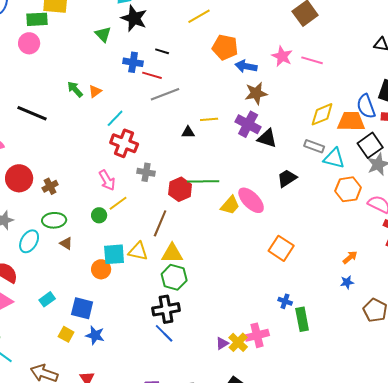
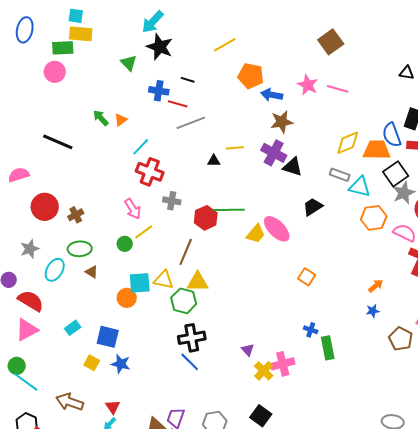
orange square: (281, 248) -> (307, 277), size x0.7
green hexagon: (174, 277) -> (184, 301), moved
purple triangle: (222, 343) -> (248, 350), moved, turned -40

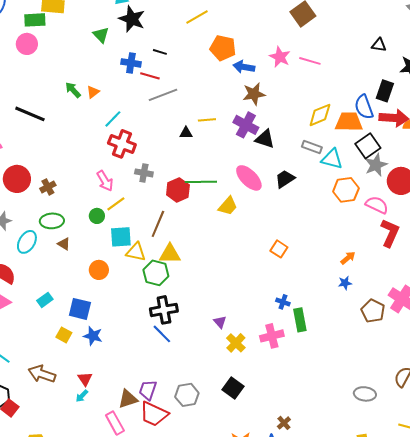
pink ellipse: (277, 229) -> (249, 178), moved
cyan square: (140, 283) -> (121, 237), moved
pink cross: (283, 364) -> (272, 336), moved

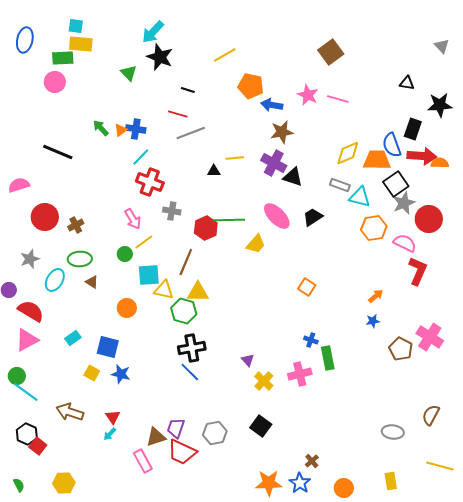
blue cross: (131, 63) -> (136, 129), moved

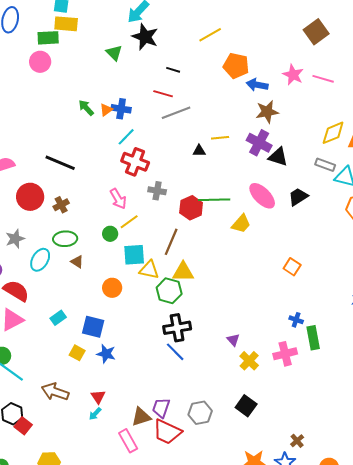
black line: (58, 152) -> (60, 163), moved

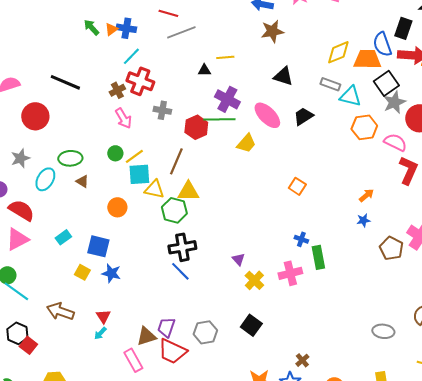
purple cross: (259, 143) -> (227, 99), moved
brown cross: (61, 205) -> (117, 90), moved
yellow line: (129, 222) -> (134, 156), moved

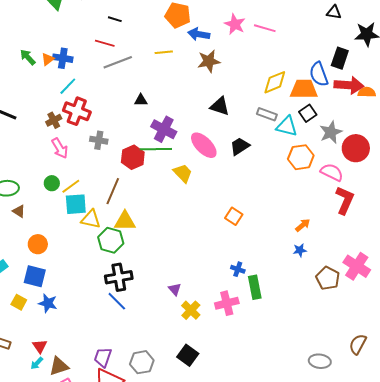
yellow line: (225, 57) -> (164, 52), moved
black square: (386, 83) -> (308, 113), moved, size x0.7
yellow trapezoid: (246, 143) -> (183, 173), turned -85
orange circle: (117, 207) -> (38, 244), moved
brown triangle: (146, 336) -> (59, 366), moved

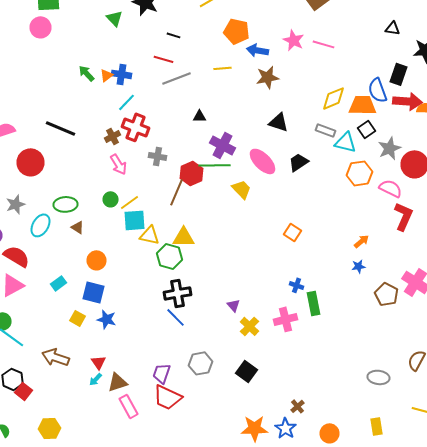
brown line: (113, 191) -> (176, 192), moved
gray hexagon: (142, 362) -> (200, 363), moved

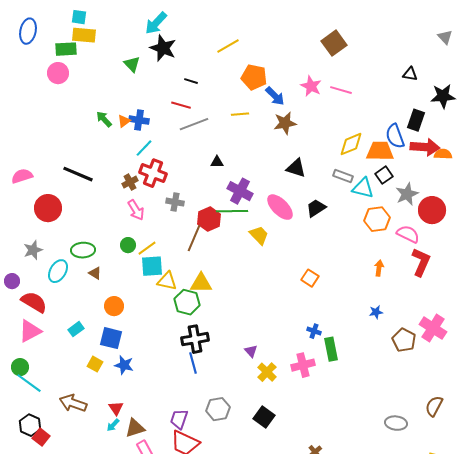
blue arrow: (258, 50) -> (275, 96), turned -145
orange arrow: (362, 241) -> (379, 268), moved, turned -42
blue line: (176, 317) -> (193, 363), turned 30

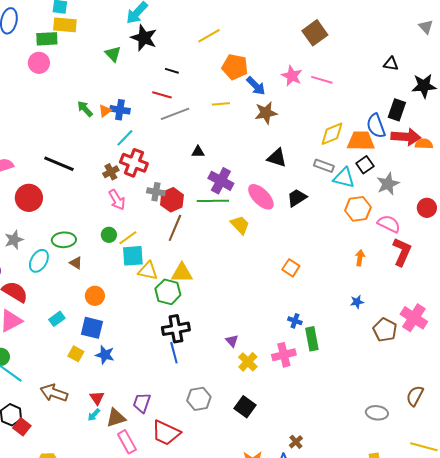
red circle: (432, 210) -> (427, 208), moved, size x0.7
red hexagon: (209, 219) -> (172, 200), moved
purple trapezoid: (179, 419) -> (142, 403), moved

